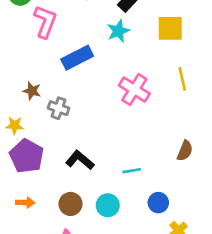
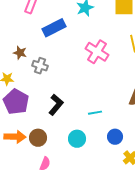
black L-shape: (80, 160) -> (56, 105), turned 90
orange arrow: (25, 203) -> (15, 137), size x1.5
brown circle: (71, 204) -> (38, 138), moved

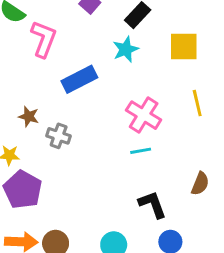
black L-shape: (56, 105) -> (152, 205), moved, turned -60
cyan line: (95, 113) -> (141, 151), moved

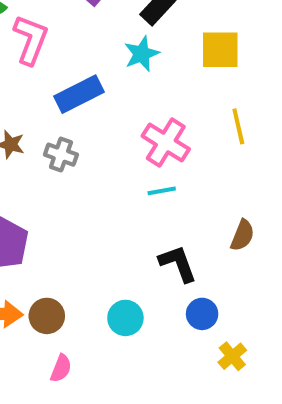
gray cross: (59, 136) -> (61, 155), moved

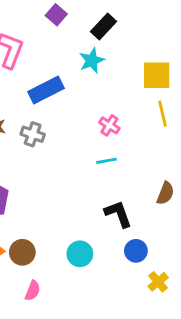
yellow square: (220, 50) -> (157, 75), moved
pink cross: (166, 143) -> (109, 125), size x0.6

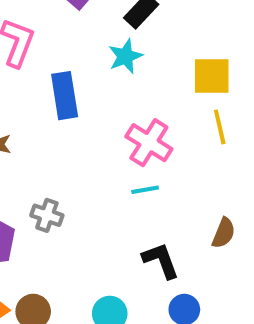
blue rectangle: (46, 90) -> (65, 96), turned -72
pink cross: (109, 125) -> (149, 143), size x1.6
gray cross: (33, 134) -> (47, 215), moved

